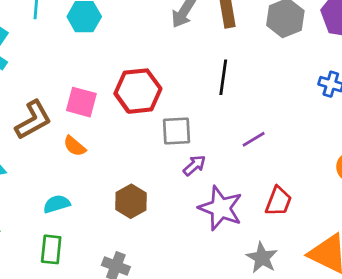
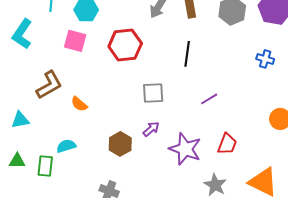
red hexagon: (138, 91) -> (125, 45), moved
pink square: (81, 102) -> (75, 41), moved
purple arrow: (194, 165) -> (151, 129), moved
green rectangle: (51, 249) -> (45, 166), moved

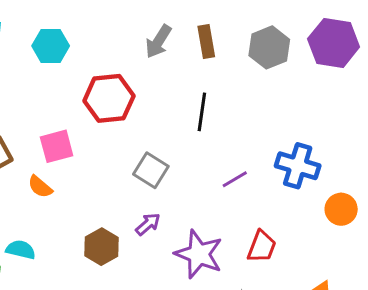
pink square: (75, 41) -> (57, 146), moved, turned -30
blue cross: (265, 59) -> (298, 166), moved, size x1.6
gray square: (153, 93) -> (151, 170), turned 35
cyan semicircle: (66, 146) -> (21, 250), turned 30

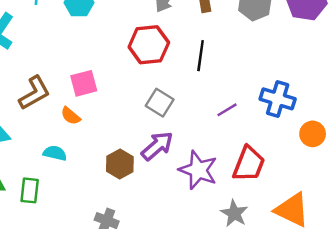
red hexagon: (109, 98) -> (149, 45), moved
purple arrow: (148, 224) -> (157, 146), size x1.6
red trapezoid: (262, 247) -> (249, 164), size x1.4
cyan semicircle: (21, 250) -> (55, 153), moved

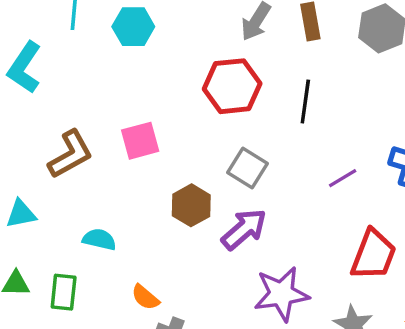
orange semicircle: (71, 116) -> (145, 297), moved
brown hexagon: (120, 164) -> (191, 205), moved
purple star: (198, 170) -> (281, 294), moved, turned -30

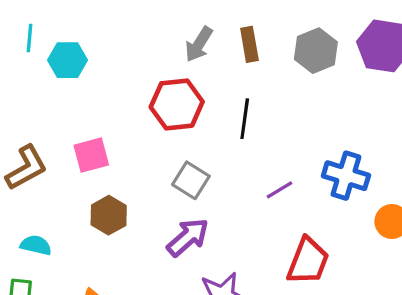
cyan hexagon: (133, 27) -> (68, 60), moved
brown hexagon: (191, 205) -> (109, 215), moved
cyan semicircle: (99, 239) -> (36, 245), moved

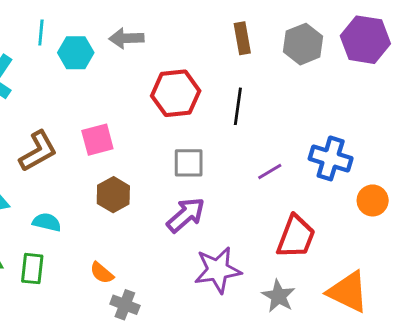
gray arrow: (199, 44) -> (126, 38), moved, turned 56
gray square: (191, 180) -> (189, 163), turned -32

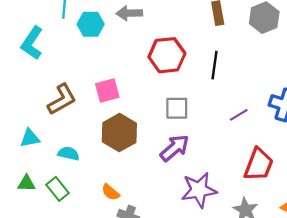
brown hexagon: (113, 195) -> (119, 133), size x1.4
green rectangle: (32, 269) -> (57, 189), turned -45

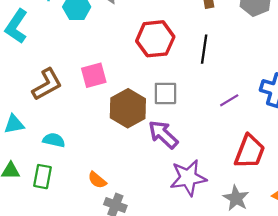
brown hexagon: (119, 133) -> (128, 108), moved
purple arrow: (175, 148) -> (163, 134), turned -96
green rectangle: (57, 189) -> (43, 177), turned 50

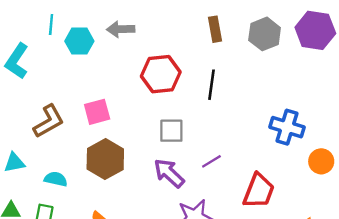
purple line: (229, 100) -> (211, 161), moved
brown hexagon: (128, 108) -> (105, 159), moved

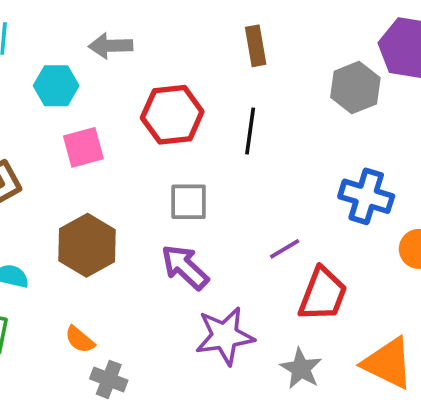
gray hexagon: (265, 34) -> (355, 88), moved
cyan hexagon: (79, 41) -> (56, 86), moved
pink square: (97, 112) -> (83, 147), moved
purple line: (211, 161) -> (285, 249), moved

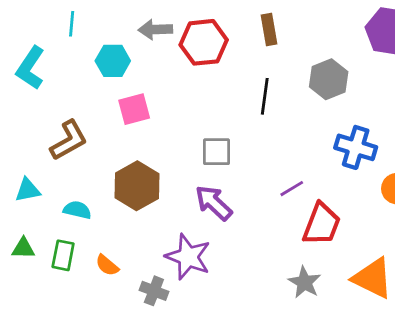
gray hexagon: (355, 88) -> (329, 79), moved
red hexagon: (172, 115) -> (204, 42), moved
purple star: (225, 336) -> (188, 257), moved, turned 30
orange semicircle: (80, 340) -> (107, 265), moved

